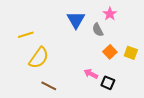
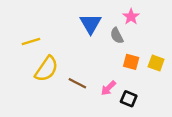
orange square: (110, 52) -> (131, 62), turned -32
pink arrow: (91, 74) -> (108, 88), turned -72
brown line: (49, 86) -> (77, 83), moved

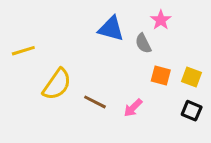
blue triangle: (91, 24) -> (111, 29), turned -45
yellow line: (31, 42) -> (23, 51), moved
black square: (129, 99) -> (192, 111), moved

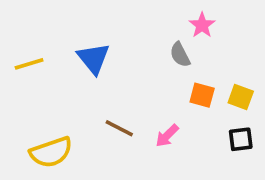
blue triangle: (111, 29) -> (93, 58), moved, turned 36
yellow semicircle: (57, 84) -> (51, 152), moved, turned 36
black square: (192, 111) -> (241, 139), turned -30

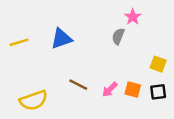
gray semicircle: (180, 55) -> (118, 36), turned 49
blue triangle: (93, 58) -> (61, 39), turned 50
orange square: (202, 95) -> (133, 89), moved

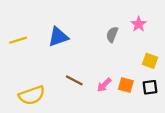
pink star: (133, 17) -> (139, 24), moved

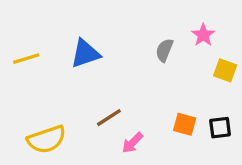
yellow square: (150, 61) -> (225, 70), moved
brown line: (74, 80) -> (109, 118), turned -60
pink arrow: (104, 85) -> (132, 143), moved

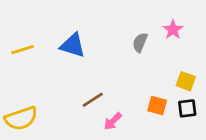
blue triangle: (85, 54) -> (73, 45), turned 36
yellow square: (225, 70) -> (186, 81), moved
yellow semicircle: (47, 139) -> (21, 118), moved

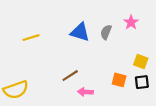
blue triangle: (73, 45) -> (80, 32), moved
yellow line: (23, 50) -> (31, 38), moved
pink arrow: (113, 121) -> (85, 92), turned 48

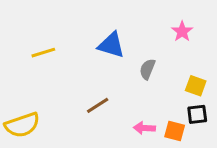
gray semicircle: (106, 32) -> (147, 69), moved
orange square: (119, 80) -> (175, 131), moved
pink arrow: (85, 92) -> (144, 128), moved

